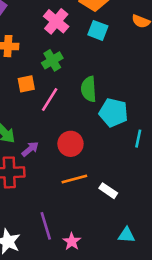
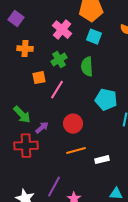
green semicircle: (89, 89) -> (87, 67), moved
white rectangle: (108, 191) -> (102, 160), turned -48
purple line: (46, 226) -> (54, 187), turned 45

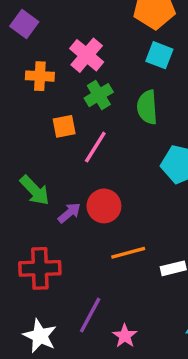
pink cross: (62, 30) -> (87, 55), moved
red circle: (73, 124) -> (104, 206), moved
red cross: (26, 146) -> (40, 268), moved

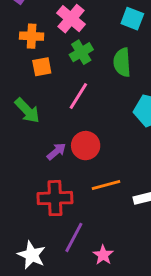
orange square: (64, 126) -> (42, 67), moved
green arrow: (35, 190) -> (27, 111), moved
red cross: (40, 268) -> (55, 198), moved

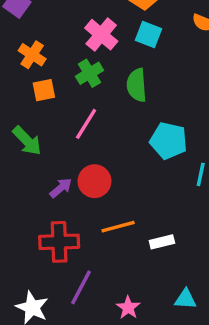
pink cross: (71, 19) -> (101, 35), moved
orange cross: (32, 36) -> (32, 55), turned 30
pink star: (103, 255) -> (128, 308), moved

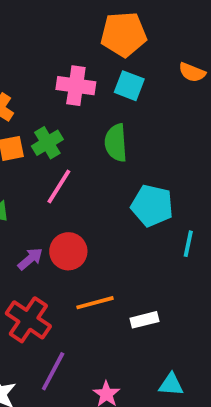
pink cross: (101, 35) -> (76, 86), turned -32
green cross: (89, 73) -> (47, 143), moved
red cross: (59, 242) -> (28, 320), turned 36

